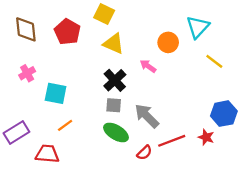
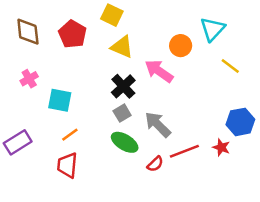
pink arrow: (148, 66) -> (159, 71), size x1.6
gray square: (114, 105) -> (122, 113), turned -35
red trapezoid: (47, 154) -> (67, 165), moved, turned -90

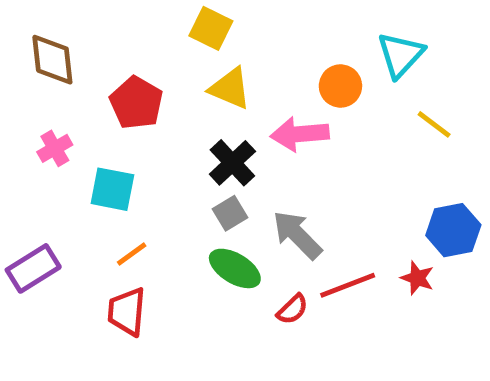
red pentagon: (72, 34) -> (136, 103), moved
pink arrow: (159, 71) -> (300, 134), turned -40

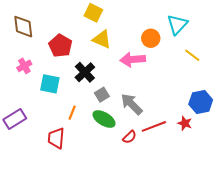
black cross: (232, 163) -> (85, 72), moved
orange line: (132, 254) -> (72, 113), moved, turned -32

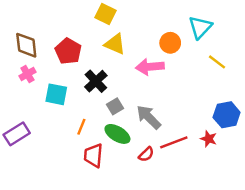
brown diamond: (23, 27) -> (26, 45), moved
red trapezoid: (56, 138) -> (93, 156), moved

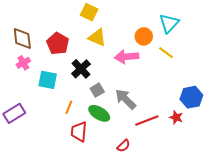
yellow line: (217, 62) -> (166, 53), moved
red semicircle: (146, 154) -> (124, 146), moved

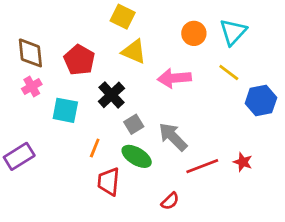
orange circle: (144, 36) -> (194, 33), moved
blue hexagon: (191, 97) -> (261, 100), moved

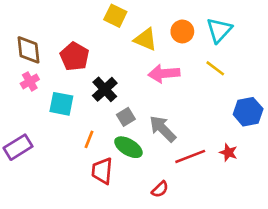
yellow triangle: (134, 52) -> (146, 39), moved
blue hexagon: (261, 100) -> (248, 112), moved

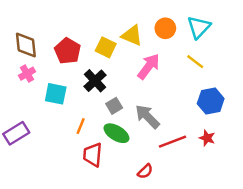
yellow square: (115, 16) -> (106, 47), moved
pink arrow: (164, 74) -> (149, 66), turned 132
blue hexagon: (248, 112) -> (211, 101), moved

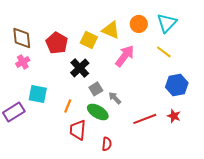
cyan square: (56, 94) -> (38, 94), moved
gray arrow: (147, 117) -> (115, 98), moved, size x0.6
red semicircle: (145, 171) -> (107, 144), moved, turned -40

